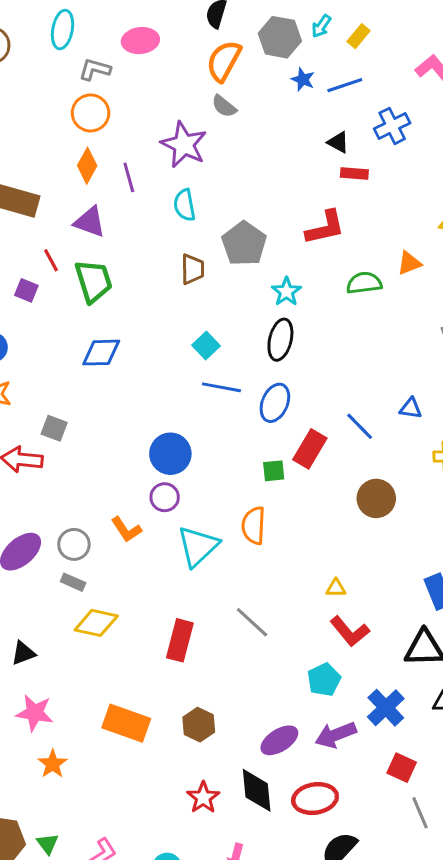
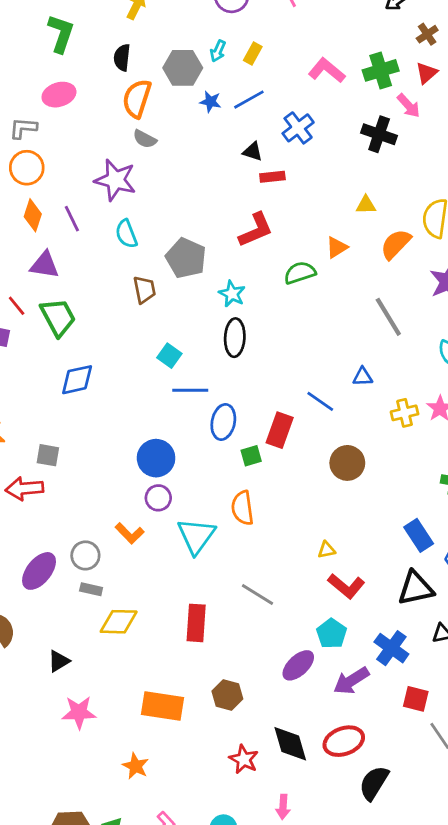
blue ellipse: (275, 403) -> (223, 422), moved
purple ellipse: (279, 740) -> (298, 665), moved
orange star: (53, 764) -> (136, 766), moved

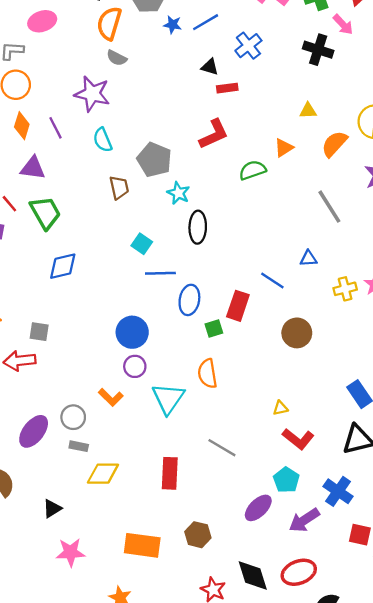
cyan star: (232, 294) -> (178, 193), moved

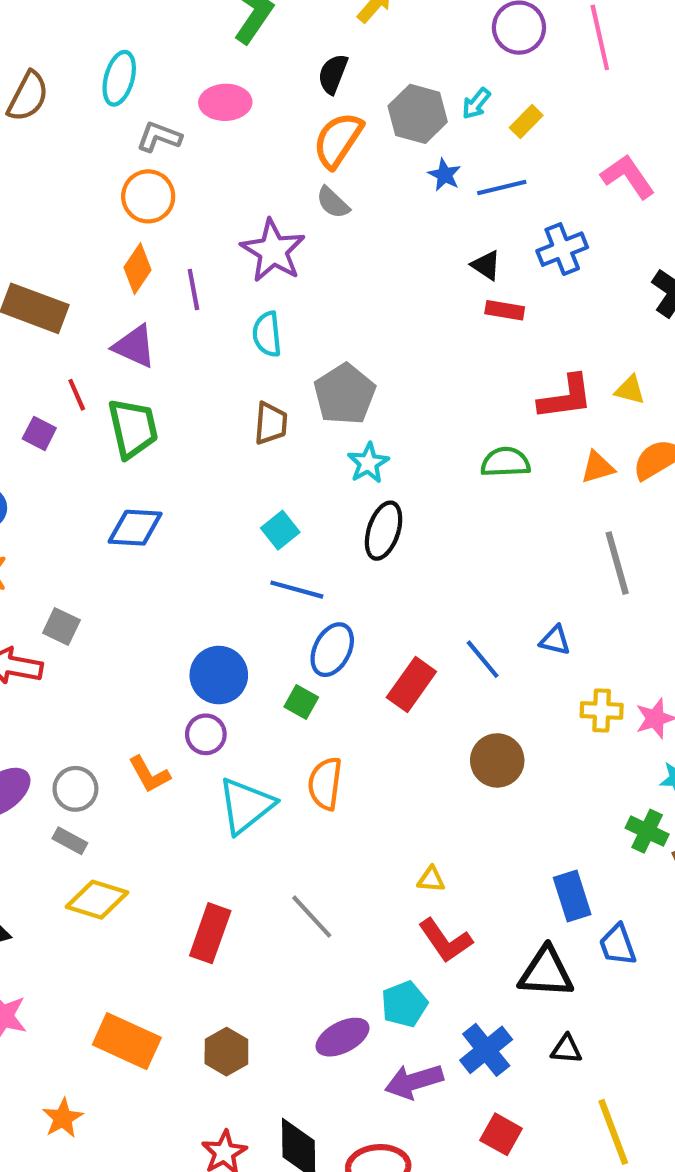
red L-shape: (214, 134) -> (566, 397), moved
orange triangle: (284, 148) -> (597, 467), moved
green square: (214, 328) -> (301, 702), moved, turned 30

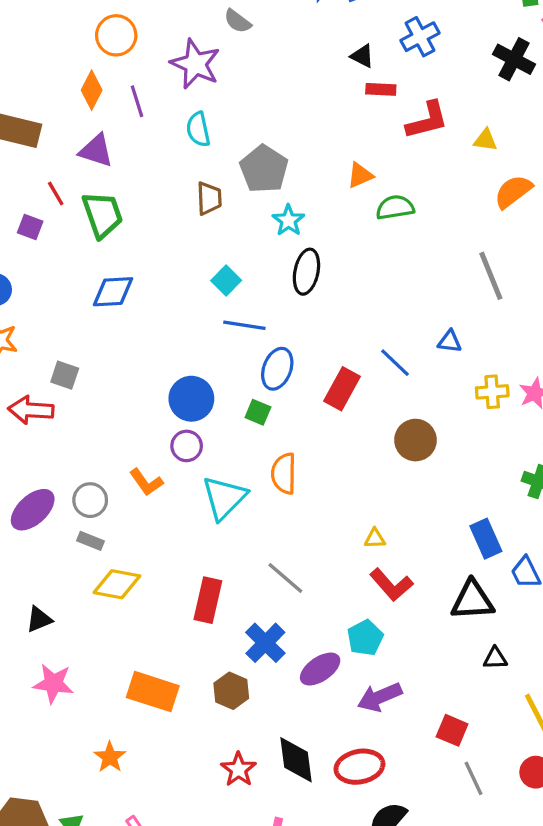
orange circle: (148, 196) -> (116, 35), moved
red L-shape: (566, 397) -> (427, 120), moved
orange triangle: (597, 467) -> (360, 175), moved
blue cross: (486, 1050) -> (265, 643), moved

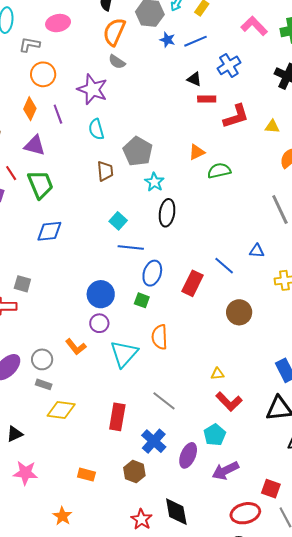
purple ellipse: (320, 669) -> (188, 455), turned -30
orange rectangle: (153, 692) -> (86, 475), size x0.6
red ellipse: (359, 767) -> (245, 513), moved

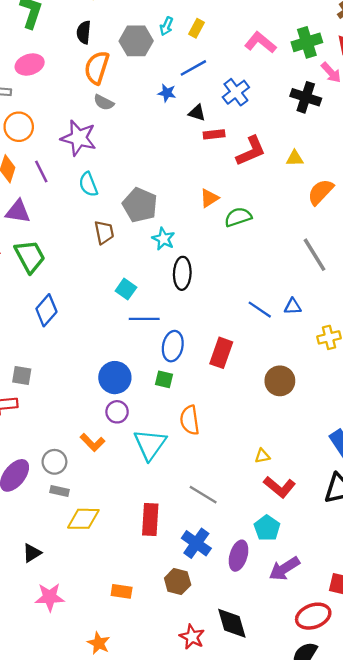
blue star: (167, 40) -> (167, 93), moved
blue diamond: (49, 231) -> (46, 310), turned -36
blue line: (224, 266) -> (260, 310), moved

